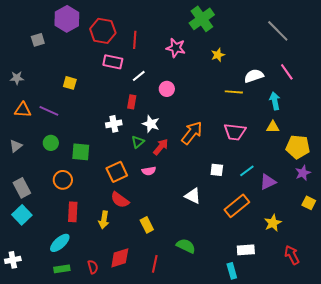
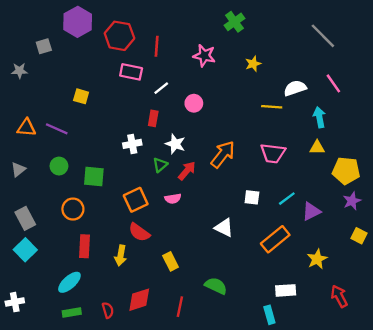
green cross: (202, 19) -> (235, 22), size x0.7
gray star: (17, 78) -> (19, 71), moved

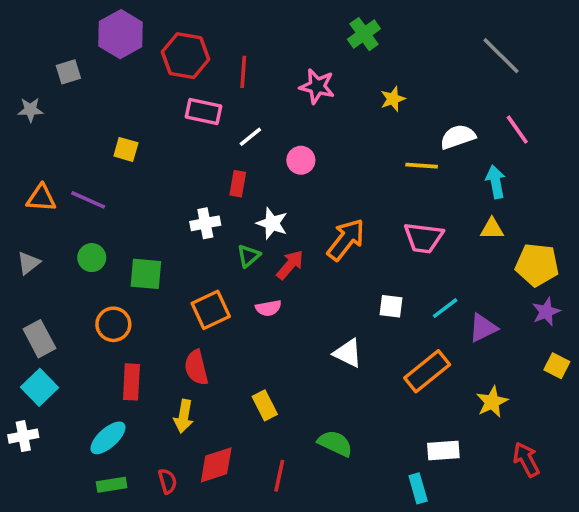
red semicircle: (139, 232) -> (196, 368), moved, turned 40
yellow arrow: (121, 256) -> (184, 416), moved
white cross: (15, 302) -> (23, 436), moved

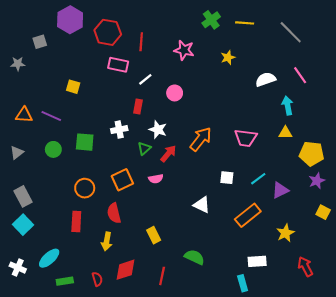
yellow line: (422, 166) -> (245, 23), moved
green square: (146, 274) -> (85, 142), moved
orange circle: (113, 324) -> (85, 188), moved
white cross: (23, 436) -> (18, 268), moved, turned 35
cyan ellipse: (108, 438) -> (49, 258), moved

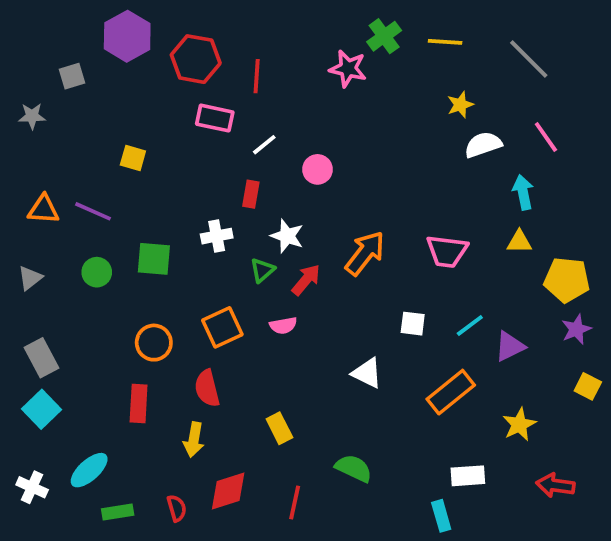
pink star: (184, 50) -> (348, 69), moved
yellow star: (228, 57) -> (460, 105), moved
red arrow: (305, 267) -> (555, 485), turned -54

